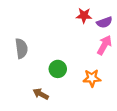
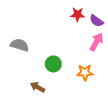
purple semicircle: (104, 22) -> (96, 21), turned 56
gray semicircle: (21, 48) -> (20, 45), turned -66

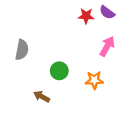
purple semicircle: (96, 21) -> (107, 12), moved
gray semicircle: (20, 45) -> (22, 50), turned 84

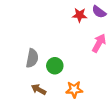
gray semicircle: (22, 50) -> (32, 58), moved
orange star: (94, 80) -> (74, 89), moved

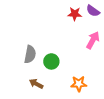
orange star: (74, 89) -> (79, 84), moved

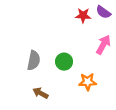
green circle: (51, 61) -> (64, 62), moved
orange star: (79, 84) -> (88, 82), moved

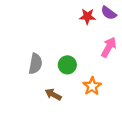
orange star: (88, 82) -> (92, 86), turned -30
brown arrow: (40, 93) -> (53, 94), moved

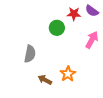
green circle: (67, 65) -> (57, 28), moved
orange star: (92, 86) -> (68, 74), moved

